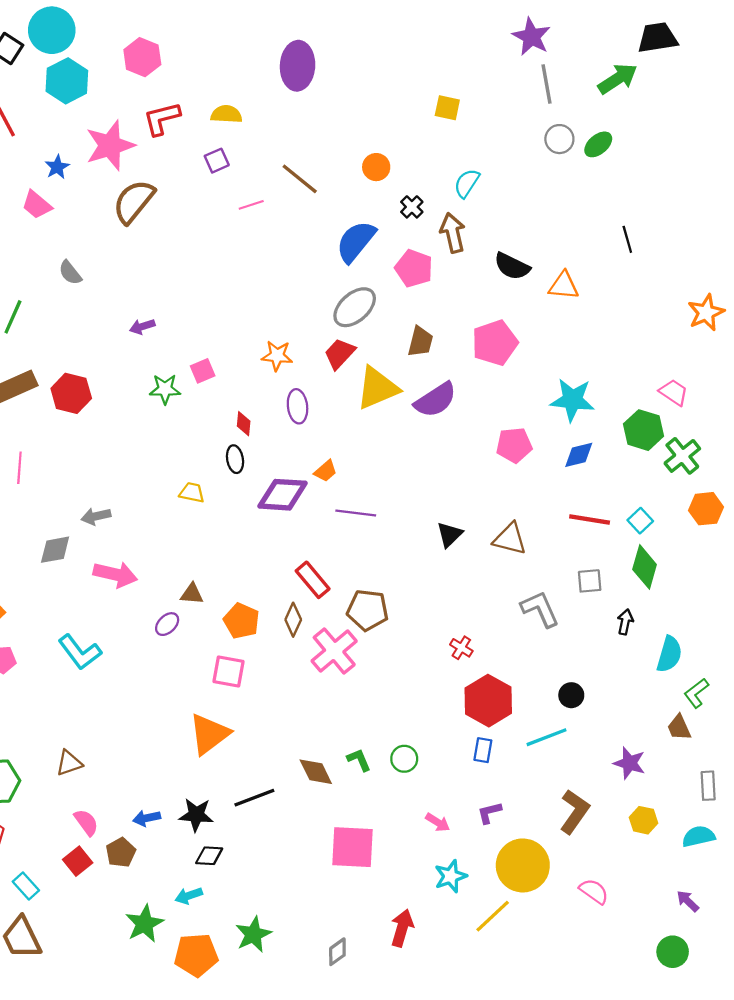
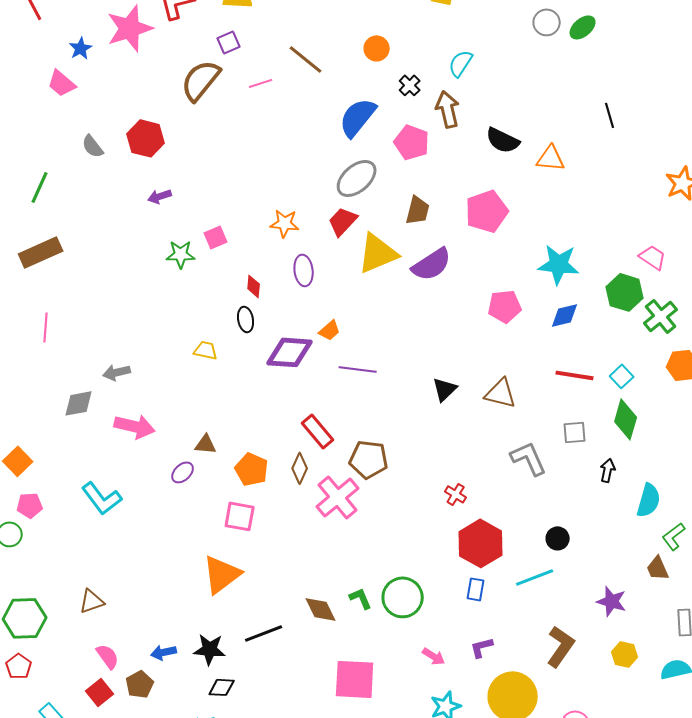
brown semicircle: (134, 202) -> (201, 80), moved
red hexagon: (71, 393) -> (146, 138), moved
green circle: (404, 759) -> (403, 597), size x1.6

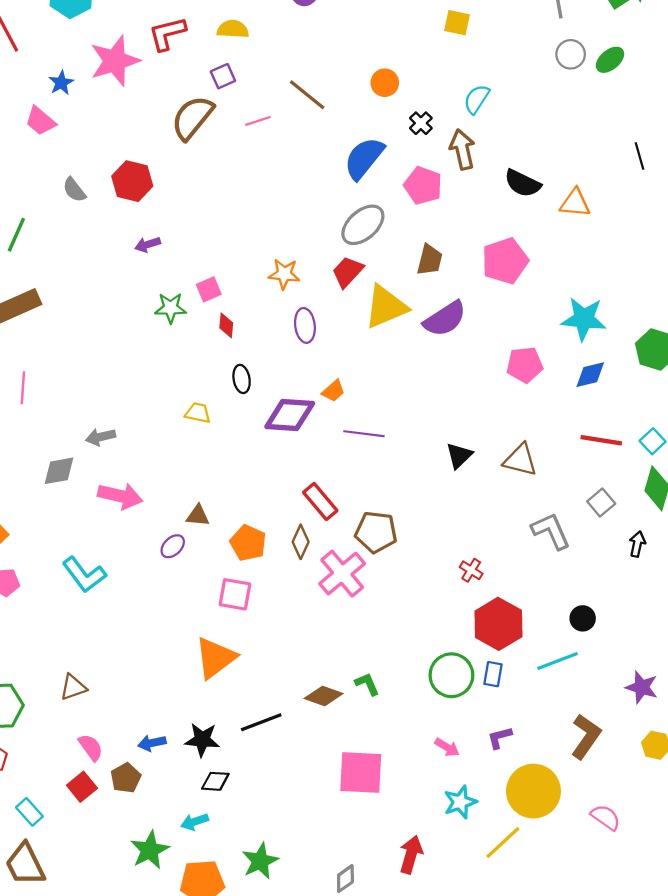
red diamond: (254, 286) -> (226, 325), moved
gray square: (575, 432) -> (601, 503), turned -35
green circle: (403, 597) -> (451, 675), moved
brown diamond: (321, 609) -> (324, 696), turned -44

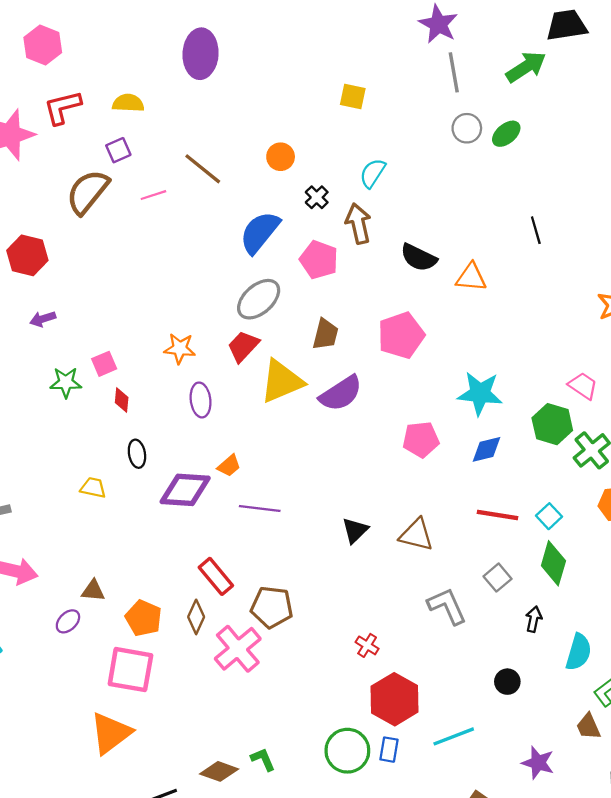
pink square: (235, 594) -> (130, 670), size x1.4
black circle: (583, 618) -> (507, 682), moved

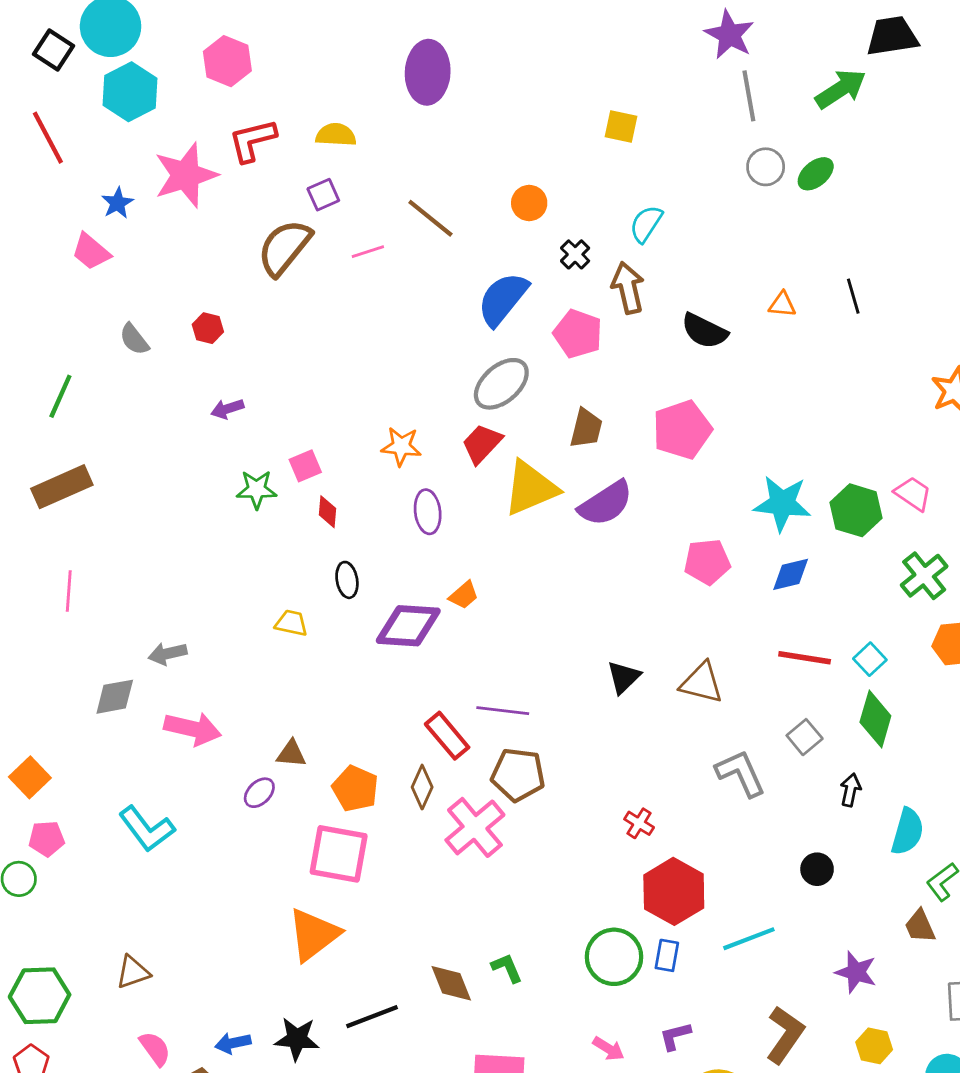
red hexagon: (27, 255) -> (208, 328), size x0.6
orange triangle: (471, 277) -> (782, 305), moved, size x0.7
green hexagon: (552, 424) -> (856, 510), moved
purple line: (260, 508) -> (503, 711), moved
brown diamond: (219, 771) -> (451, 983), turned 48

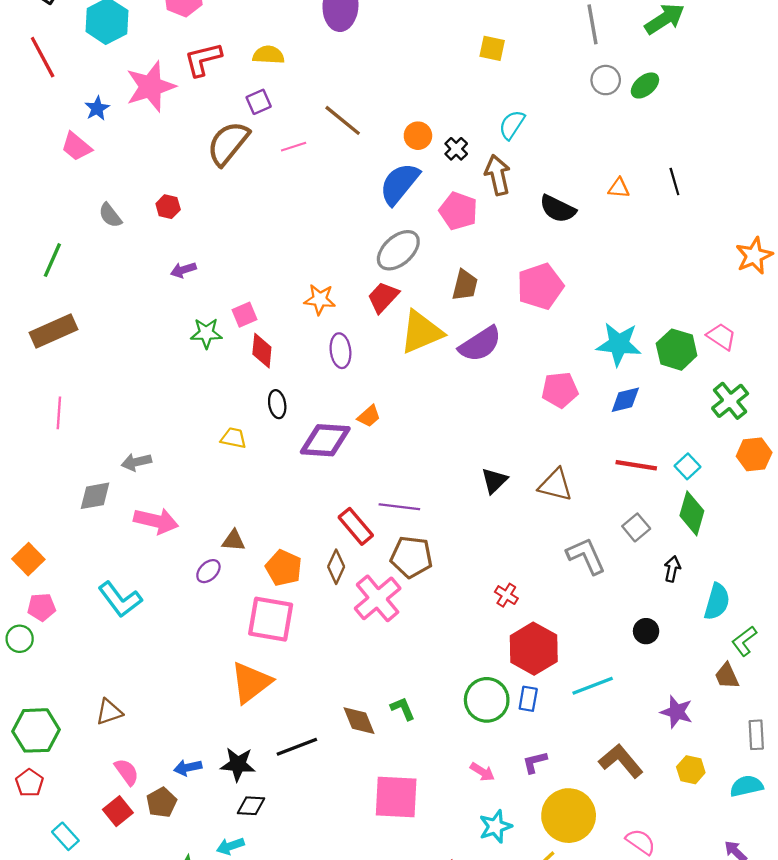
orange circle: (529, 203) -> (418, 136), moved
red diamond: (327, 512) -> (262, 351), size x1.4
brown L-shape: (785, 1035) -> (621, 761), turned -75

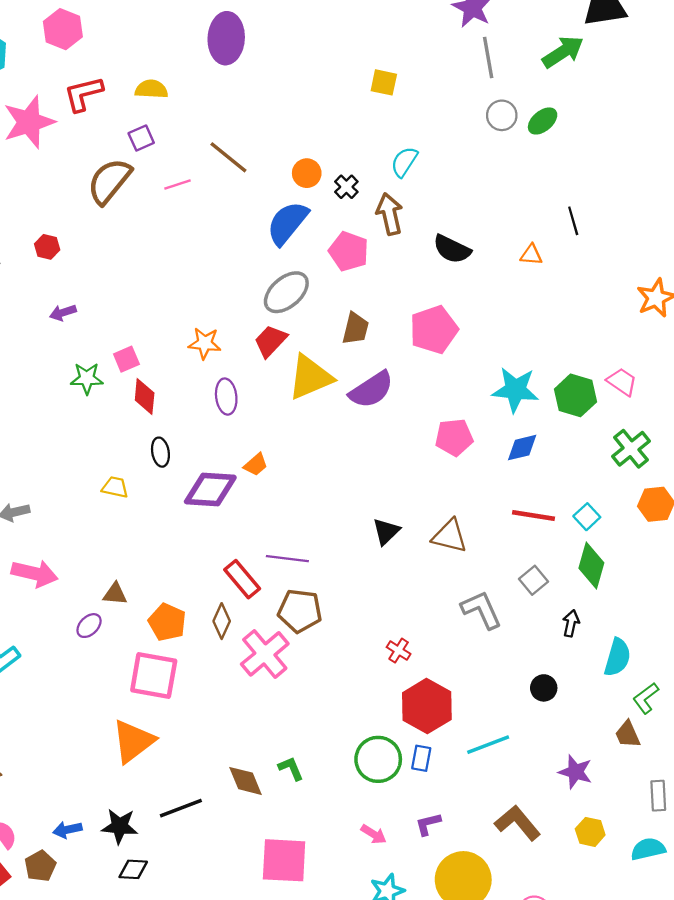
orange triangle: (619, 188) -> (531, 255), moved

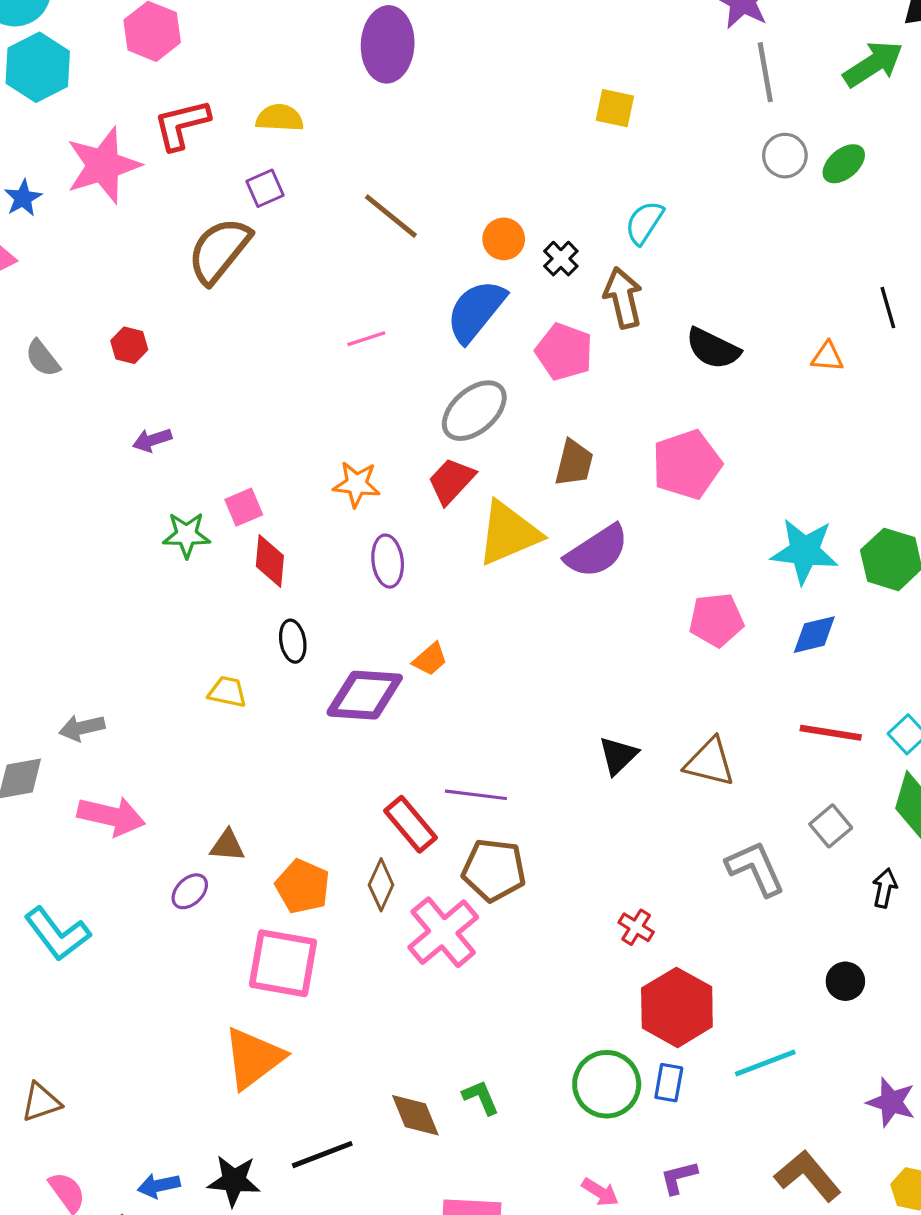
pink line: (177, 184) -> (366, 339), moved

